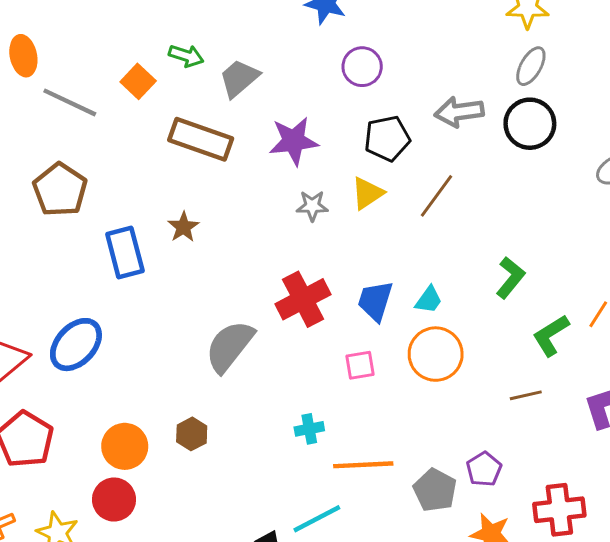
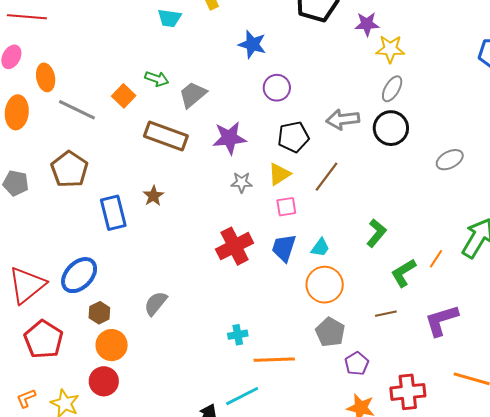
gray semicircle: (230, 346) -> (156, 303), moved, size x0.7
pink square: (360, 365) -> (286, 207), moved
brown hexagon: (192, 434) -> (99, 313), moved
gray pentagon: (435, 490) -> (330, 332), moved

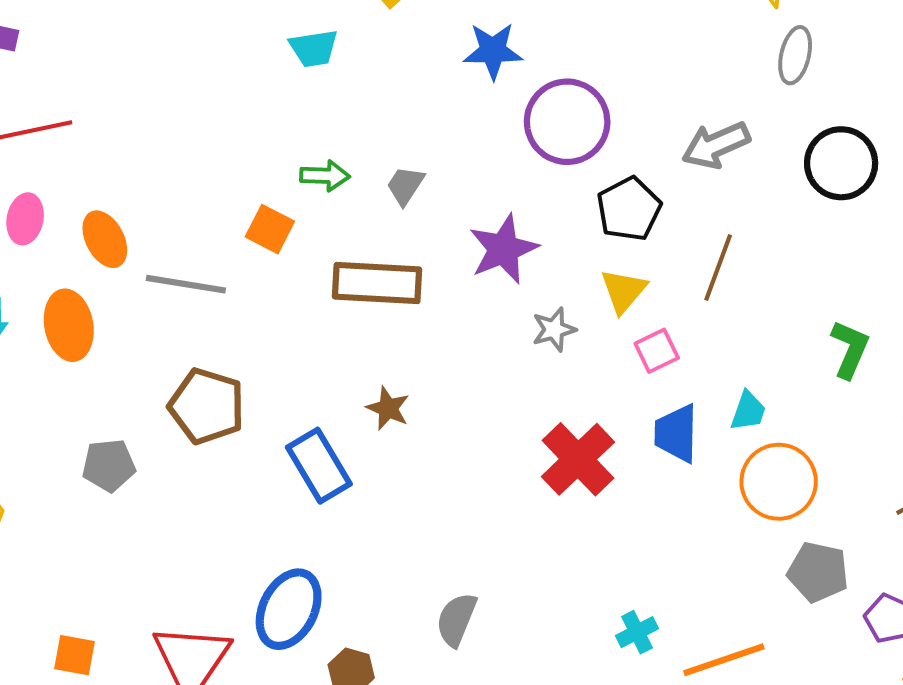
purple circle: (277, 88) -> (567, 122), size x1.5
gray trapezoid: (193, 95) -> (405, 186), size x0.7
black circle: (391, 128) -> (841, 163), moved

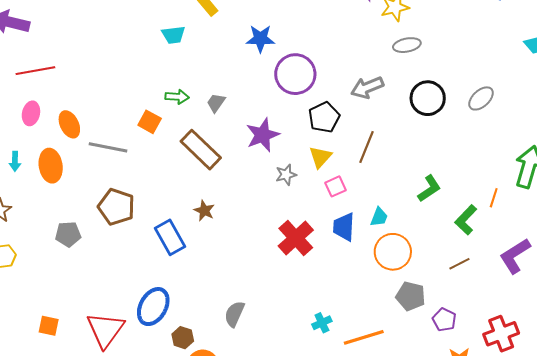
gray ellipse: (795, 55) -> (407, 45), turned 64
brown rectangle: (377, 283) -> (201, 150), turned 39
green L-shape: (850, 349) -> (429, 189), turned 32

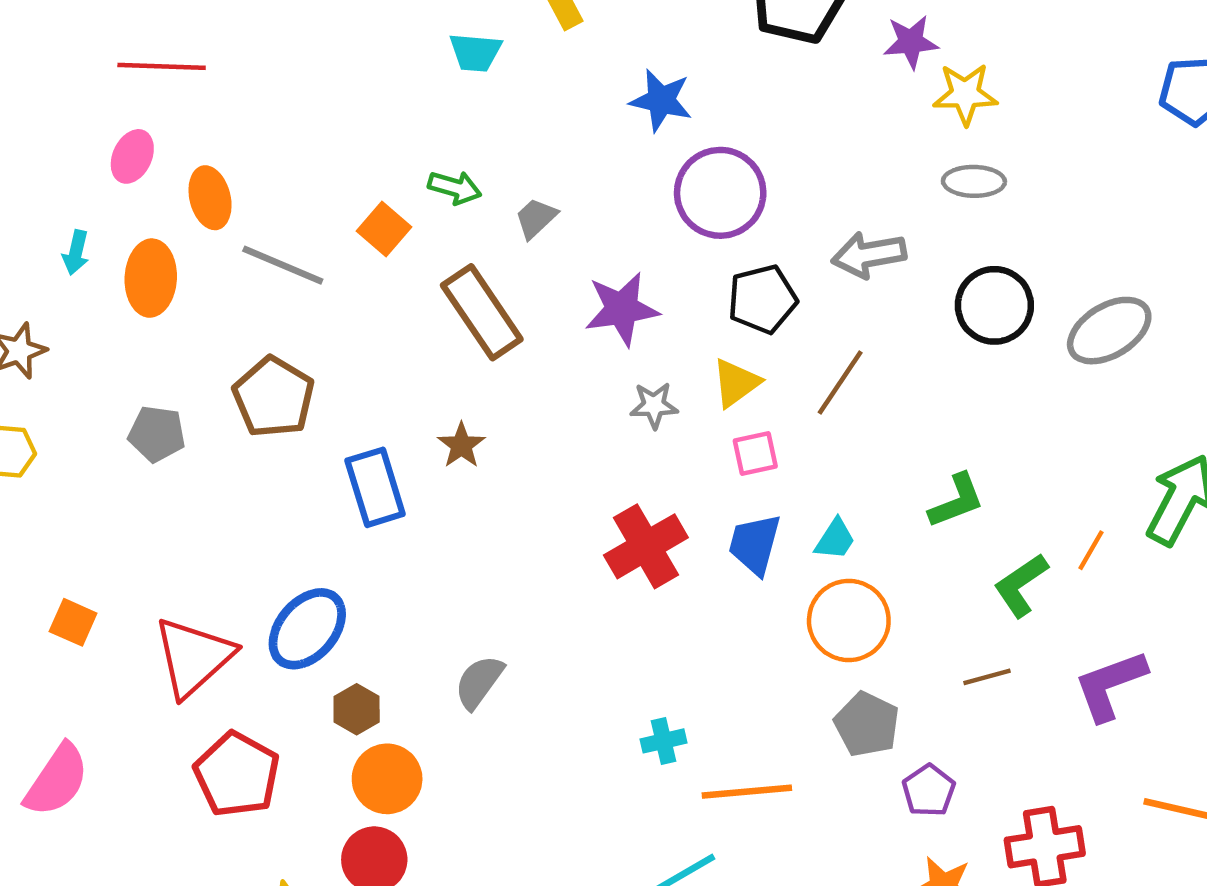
gray ellipse: (481, 98) -> (1109, 331), size x1.4

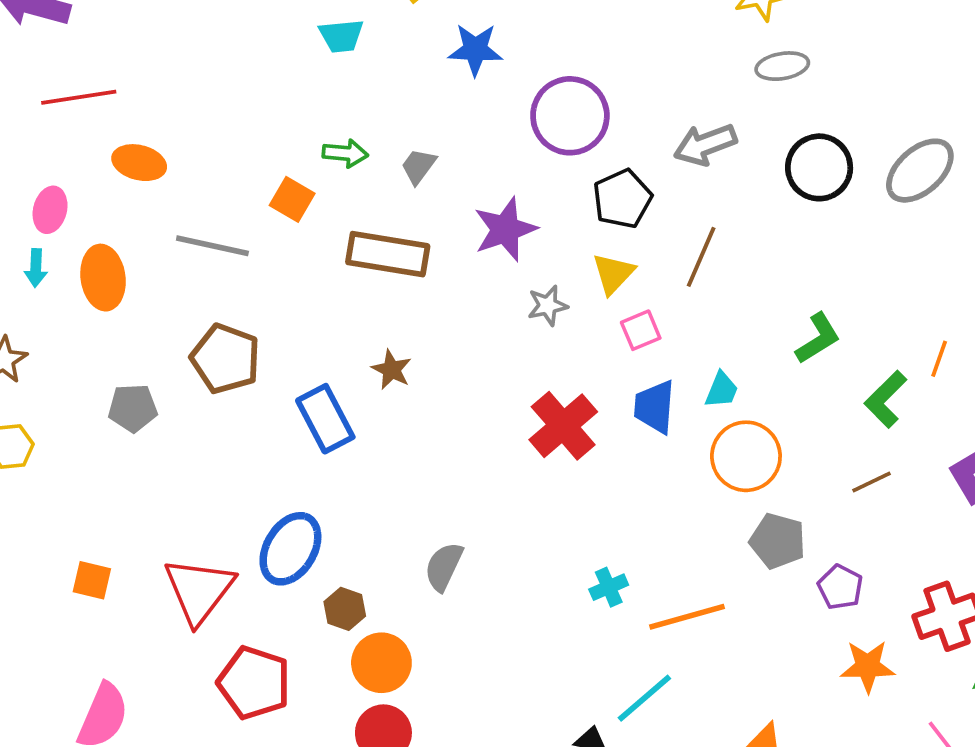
blue star: (661, 100) -> (475, 50), moved
pink ellipse: (132, 156) -> (50, 210), moved
orange ellipse: (210, 198) -> (139, 163), moved, turned -51
brown rectangle: (482, 312) -> (388, 254), turned -36

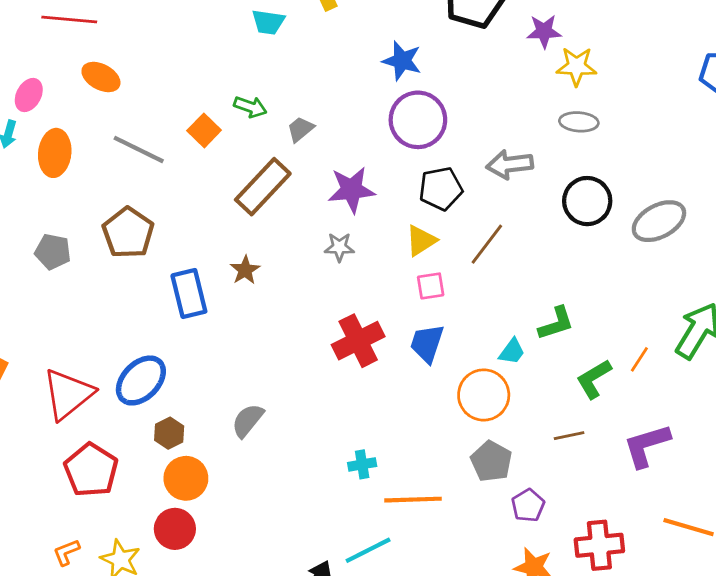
blue star: (475, 50) -> (402, 61), moved
brown rectangle: (388, 254) -> (263, 187), turned -70
gray star: (548, 306) -> (339, 247), moved
cyan trapezoid: (722, 390) -> (512, 351), moved

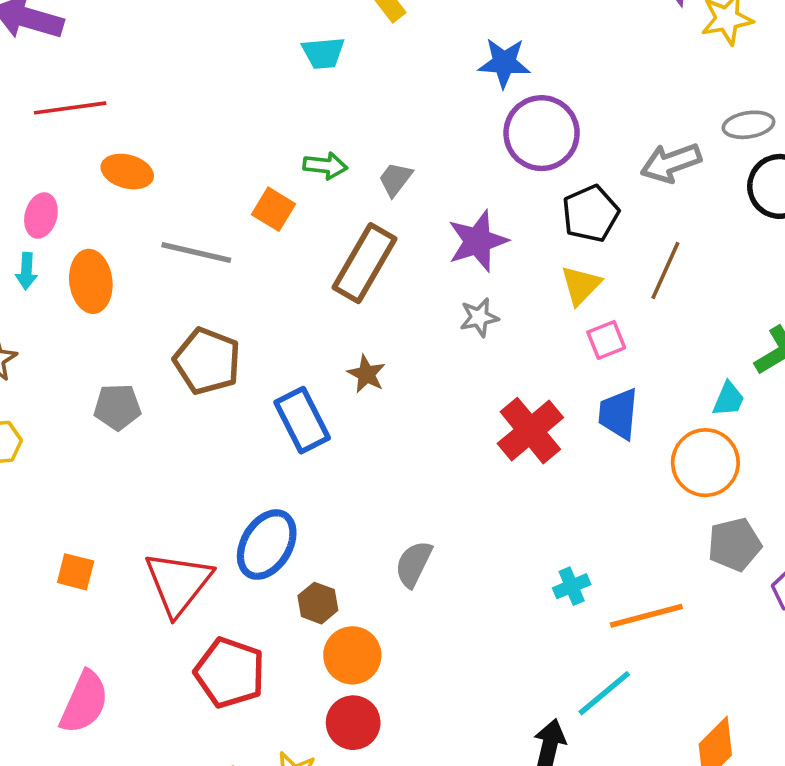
gray ellipse: (579, 122) -> (748, 125), moved
gray pentagon: (491, 461) -> (734, 544), turned -30

